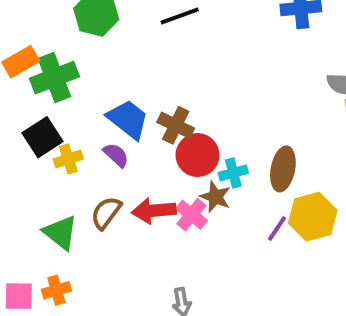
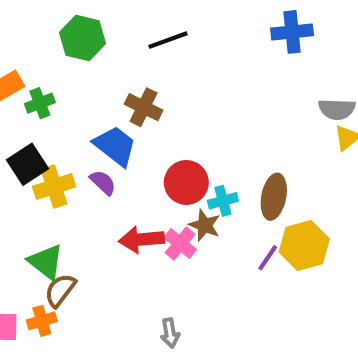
green cross: (54, 78) -> (40, 103), size x0.6
brown cross: (176, 125) -> (144, 107), moved
yellow cross: (68, 159) -> (54, 187), size x1.4
brown semicircle: (106, 213) -> (60, 290), moved

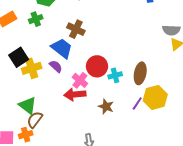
green cross: (40, 103) -> (36, 19), moved
brown star: (205, 225) -> (106, 107), moved
pink cross: (180, 243) -> (80, 80), moved

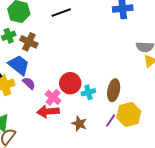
brown cross: (76, 29) -> (29, 42), moved
blue trapezoid: (62, 48) -> (19, 65), moved

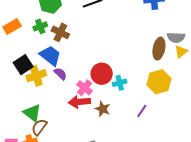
brown ellipse: (114, 90) -> (159, 49), moved
yellow hexagon: (129, 114) -> (159, 82), moved
brown star: (79, 124) -> (103, 109), moved

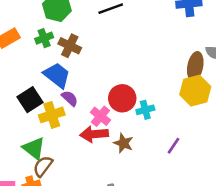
black square: (23, 65) -> (30, 100), moved
yellow cross: (36, 76) -> (52, 115), moved
yellow hexagon: (159, 82) -> (195, 91), moved

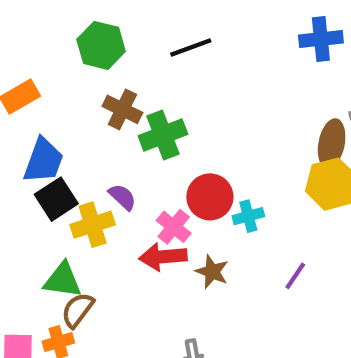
green cross: (44, 38) -> (163, 135), moved, size x1.5
blue trapezoid: (57, 75) -> (43, 161), moved, turned 72
green triangle: (34, 148) -> (63, 280), turned -30

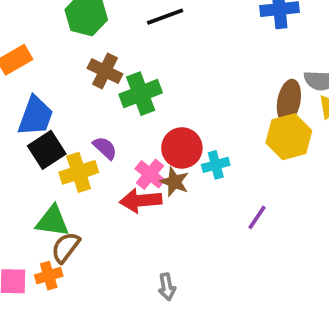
brown star: (212, 272) -> (174, 182), moved

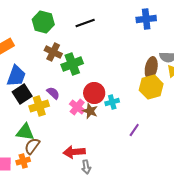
red arrow: (141, 201) -> (74, 152), moved

